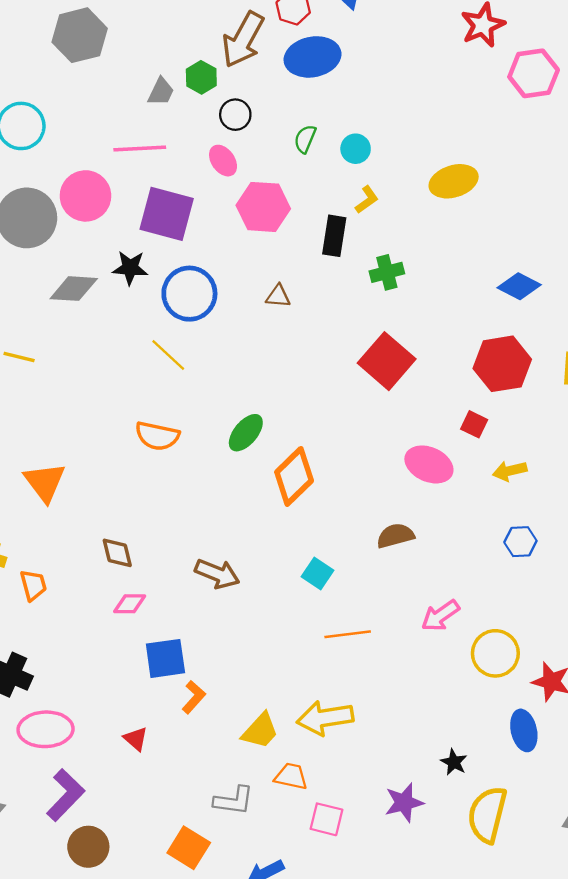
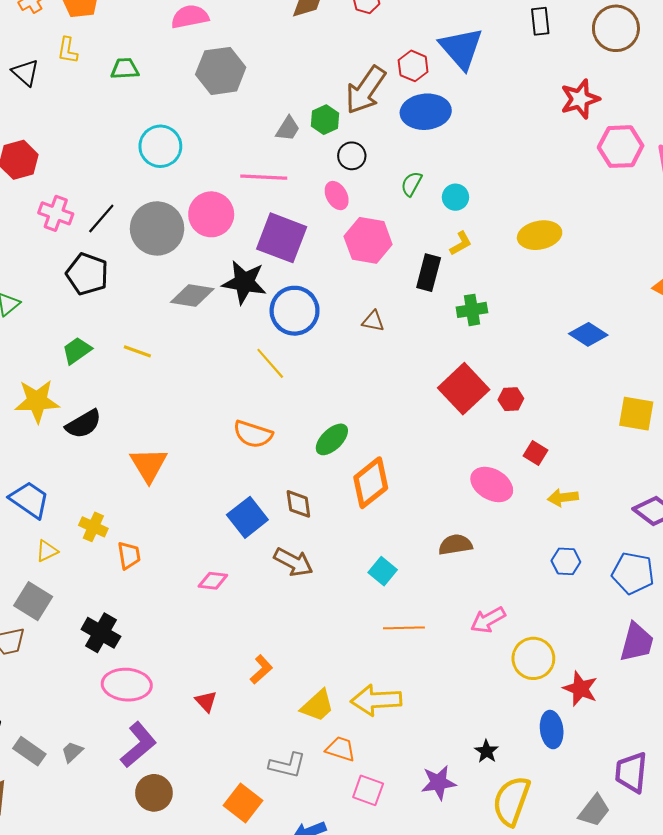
black star: (130, 268) -> (244, 282), size x1.4
red hexagon: (502, 364) -> (511, 399), moved, size x0.5
brown diamond: (117, 553) -> (298, 504), moved
blue square: (165, 658) -> (247, 517), moved, turned -36

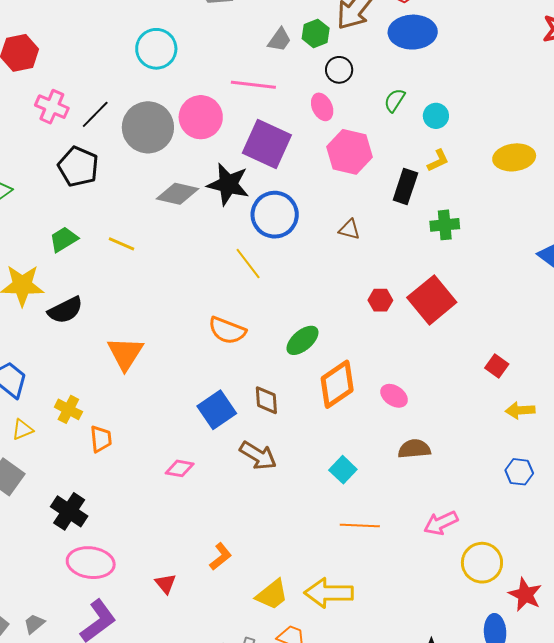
red hexagon: (511, 399) -> (380, 300), moved
pink ellipse: (492, 484) -> (394, 396), moved, size x0.7

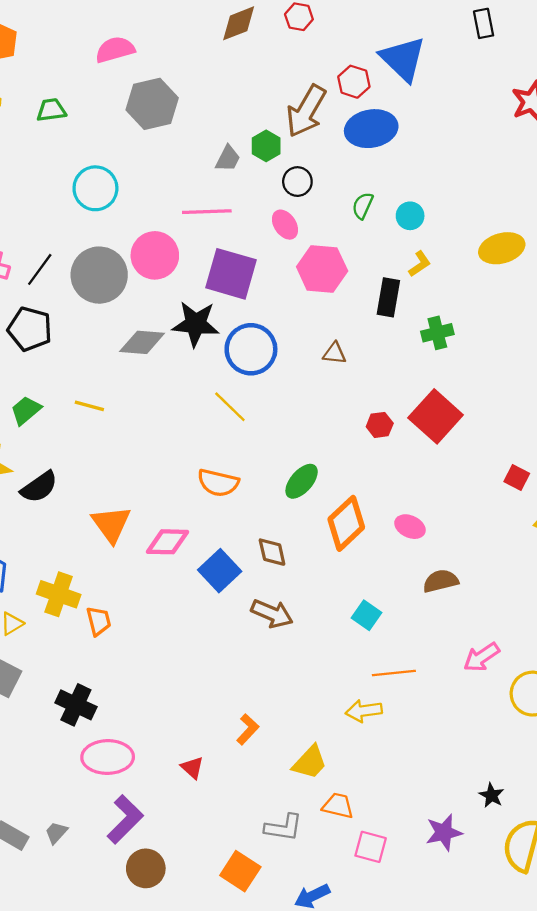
yellow cross: (68, 409) -> (59, 594), size x1.4
pink diamond: (180, 468) -> (168, 542), moved, size x1.4
yellow arrow: (329, 593) -> (364, 711), moved, size x0.7

